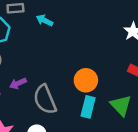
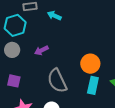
purple arrow: (18, 83) -> (41, 50), moved

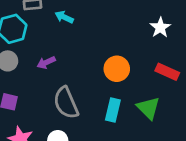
orange circle: (90, 64) -> (117, 69), moved

